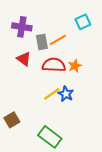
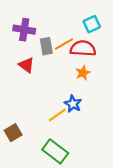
red semicircle: (54, 65) -> (83, 48), moved
yellow line: (52, 94) -> (57, 115), moved

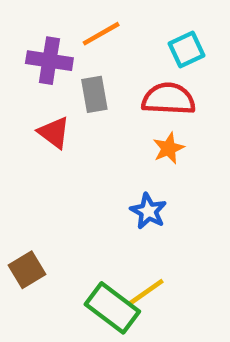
orange line: (64, 44) -> (101, 34), moved
yellow line: (57, 115) -> (146, 292), moved

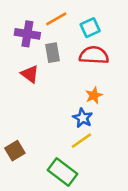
cyan square: (187, 49) -> (90, 28), moved
orange star: (169, 148) -> (94, 95), moved
yellow line: (146, 292) -> (81, 141), moved

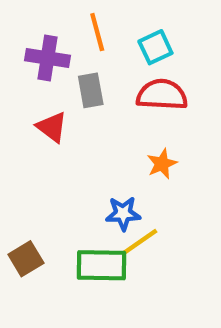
orange line: (56, 19) -> (97, 32), turned -75
blue star: (83, 118) -> (123, 213), moved, turned -30
green rectangle: (63, 172) -> (101, 265), moved, turned -36

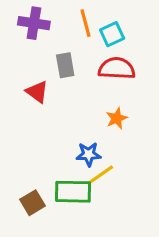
orange line: (97, 32) -> (85, 23), moved
purple cross: (48, 58) -> (34, 23), moved
brown square: (26, 259) -> (32, 203), moved

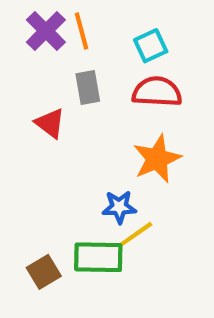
purple cross: (34, 23) -> (46, 31), turned 36
orange line: (85, 23) -> (82, 31), moved
orange star: (117, 118) -> (157, 159), size x1.6

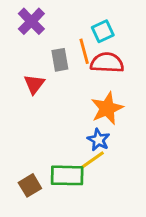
orange line: (82, 31) -> (84, 51), moved
red triangle: (50, 123) -> (34, 84), turned 30
blue star: (119, 207) -> (98, 140), moved, turned 30

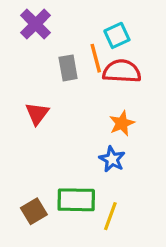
red triangle: (34, 84) -> (37, 114), moved
orange star: (107, 108) -> (122, 123), size x0.7
yellow line: (93, 160) -> (110, 216), moved, turned -35

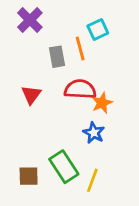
red semicircle: (122, 71) -> (80, 89), moved
green rectangle: (76, 200) -> (64, 167), turned 56
brown square: (34, 211) -> (29, 176), turned 30

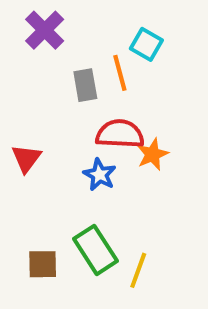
cyan square: (98, 30) -> (146, 44), turned -35
red triangle: (31, 95) -> (26, 158), moved
blue star: (94, 133) -> (100, 175), moved

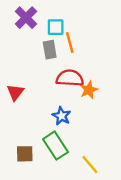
cyan square: (146, 44) -> (56, 27), moved, turned -30
blue star: (100, 175) -> (61, 116), moved
yellow line: (138, 270) -> (90, 165), moved, turned -60

